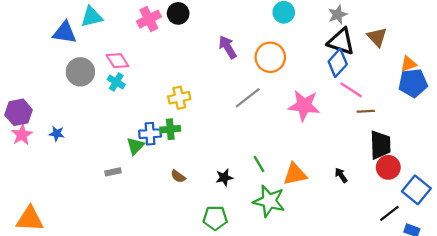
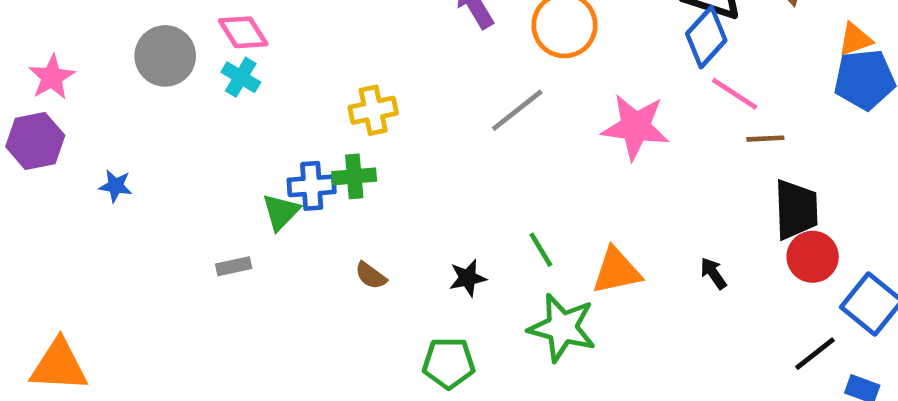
pink star: (22, 135) -> (52, 77), moved

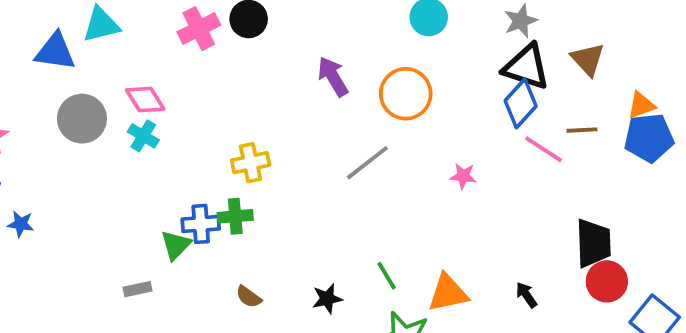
pink star: (635, 127) -> (463, 176), size x0.5
brown line: (765, 139) -> (582, 130), moved
blue star: (116, 186) -> (21, 224), moved

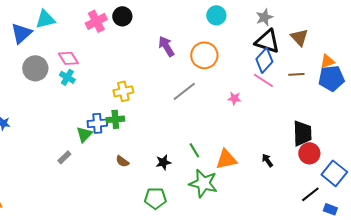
blue triangle: (55, 52) -> (21, 33), turned -50
pink line: (544, 149) -> (263, 80), moved
gray rectangle: (138, 289) -> (64, 157), turned -32

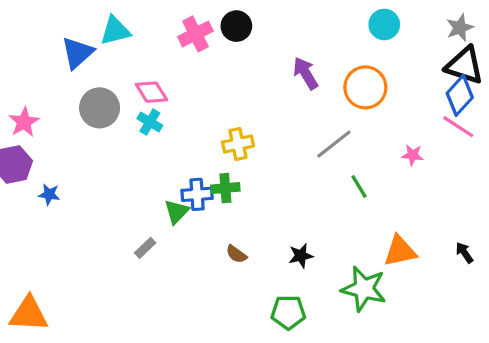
green line: (194, 150) -> (359, 187), moved

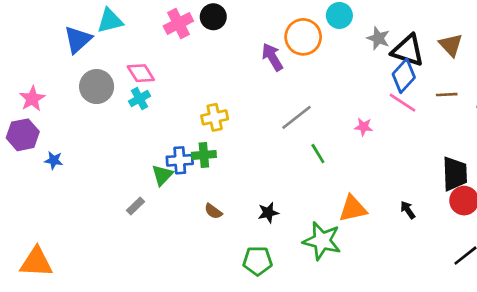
gray star: (460, 28) -> (378, 38), moved, turned -30
orange circle: (365, 87) -> (303, 37), moved
cyan cross: (150, 122) -> (140, 99), turned 30

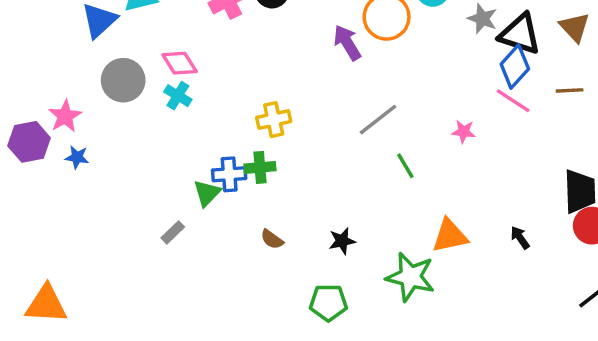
pink star: (32, 99) -> (65, 116), moved
cyan cross: (140, 99) -> (178, 96), turned -30
blue star: (54, 160) -> (77, 157), moved

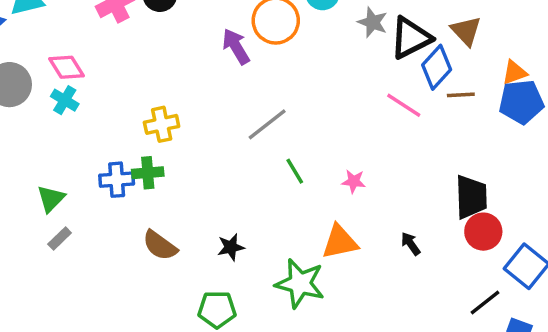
black triangle: (520, 34) -> (411, 38), turned -45
blue diamond: (515, 67) -> (437, 67), moved
pink star: (464, 132) -> (354, 181), moved
green triangle: (207, 193) -> (51, 199), moved
brown semicircle: (272, 239) -> (160, 245), size x1.5

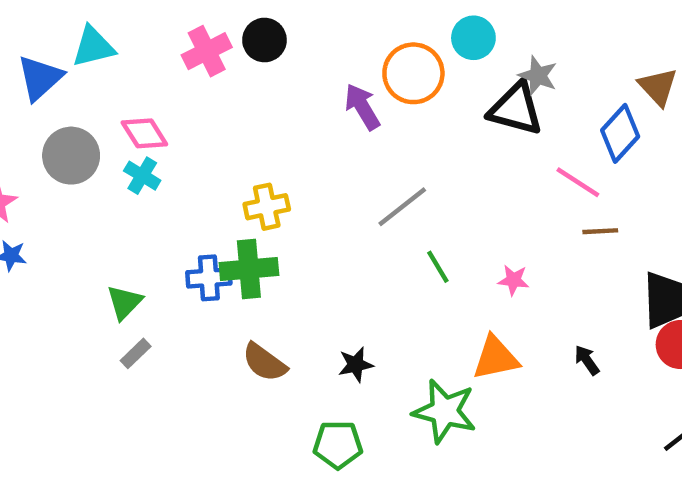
black triangle: (411, 38) -> (516, 109), moved, turned 42
brown line: (461, 95) -> (600, 231), moved
green cross: (148, 173) -> (249, 269), size x1.4

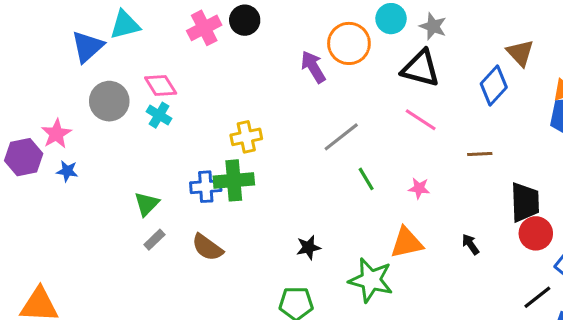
gray star: (538, 76) -> (433, 26), moved
pink line: (578, 182) -> (421, 120), moved
brown semicircle: (264, 362) -> (207, 247), moved

